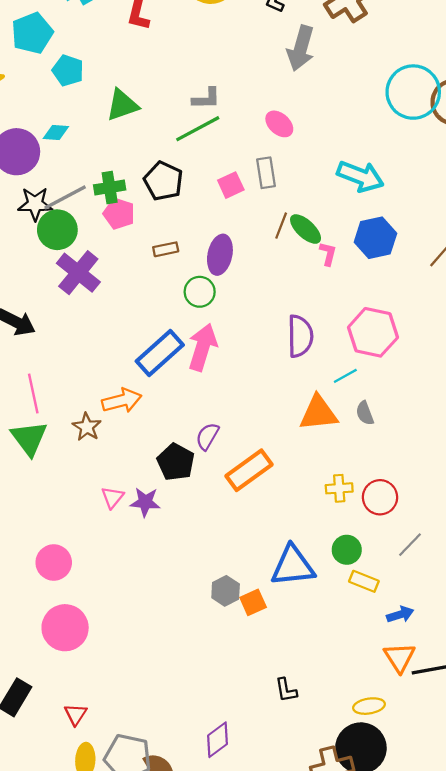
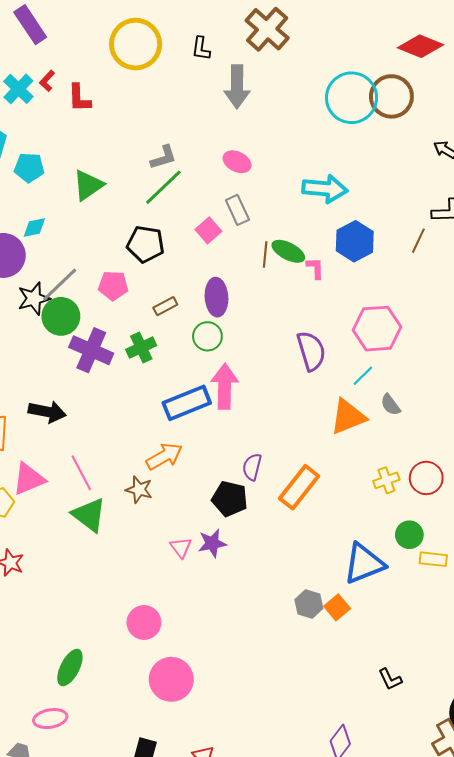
green cross: (110, 187) -> (141, 347), moved
blue rectangle: (160, 353) -> (187, 403), turned 36

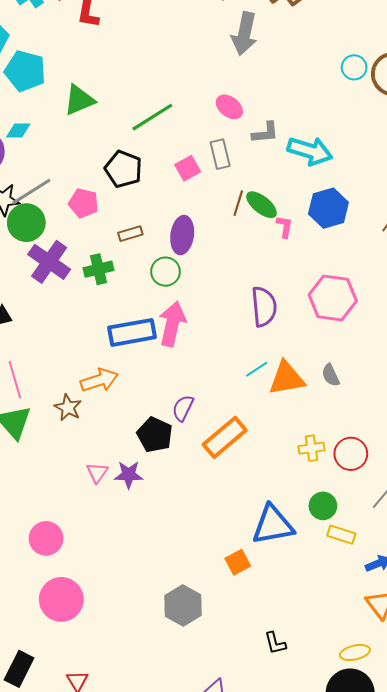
cyan circle: (352, 98) -> (354, 67), size x0.5
gray L-shape: (163, 157) -> (265, 133), moved
cyan pentagon: (29, 168) -> (25, 71), size x1.4
cyan line: (363, 376) -> (257, 369), moved
gray hexagon: (309, 604) -> (183, 605), moved, size x1.4

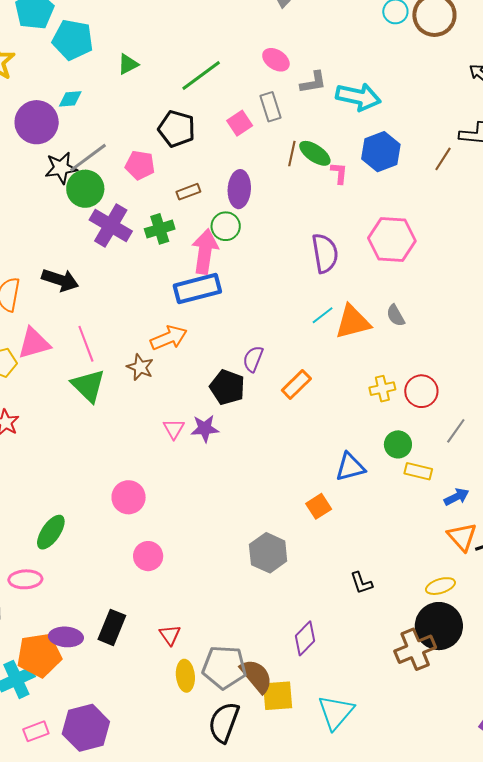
green triangle: (79, 100) -> (128, 64), size x0.7
pink arrow: (172, 324) -> (205, 251), moved
orange rectangle: (225, 437) -> (296, 385), size x0.7
blue triangle: (273, 525) -> (350, 467), size x0.7
pink circle: (61, 599) -> (148, 556), size x0.7

